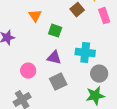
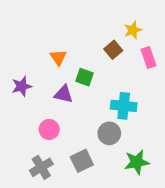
purple triangle: (54, 58) -> (64, 94), moved
gray circle: (99, 74) -> (109, 133), moved
gray square: (58, 82) -> (82, 161), moved

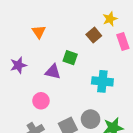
orange triangle: (58, 58) -> (39, 32), moved
gray circle: (109, 133) -> (91, 119), moved

